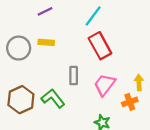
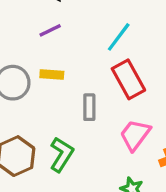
gray rectangle: (74, 76) -> (89, 107), moved
green L-shape: (53, 98) -> (62, 154), turned 70

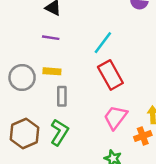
purple line: (50, 30) -> (51, 38), turned 35
gray rectangle: (89, 107) -> (62, 96), moved

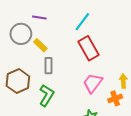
yellow rectangle: (52, 71) -> (40, 45), turned 40
gray circle: (22, 77) -> (21, 34), moved
brown hexagon: (25, 134) -> (18, 81), moved

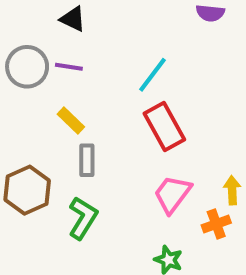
gray circle: (21, 34) -> (27, 67), moved

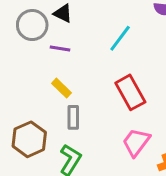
gray circle: (27, 67) -> (32, 25), moved
cyan line: (152, 75) -> (120, 38), moved

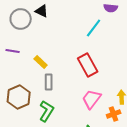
cyan line: (120, 38) -> (94, 28), moved
purple line: (60, 48) -> (13, 51), moved

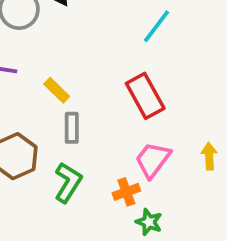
orange cross: (114, 114) -> (126, 192), moved

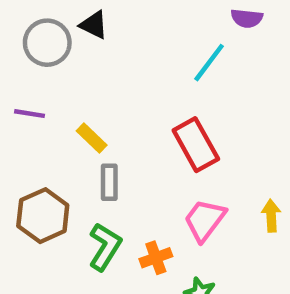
orange cross: (126, 192) -> (156, 258), moved

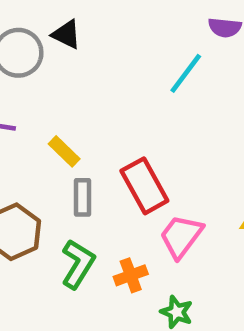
red rectangle: (196, 145) -> (144, 186), moved

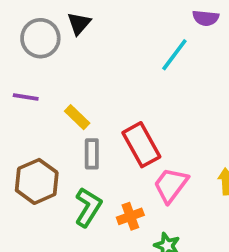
black triangle: (66, 34) -> (79, 24), turned 45

